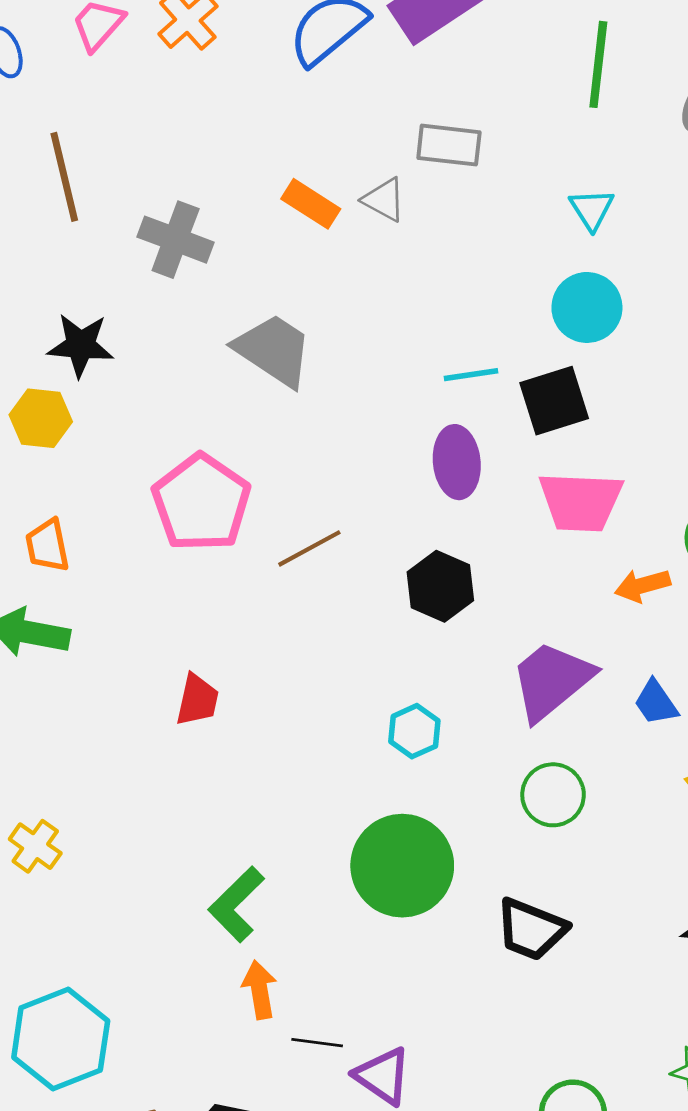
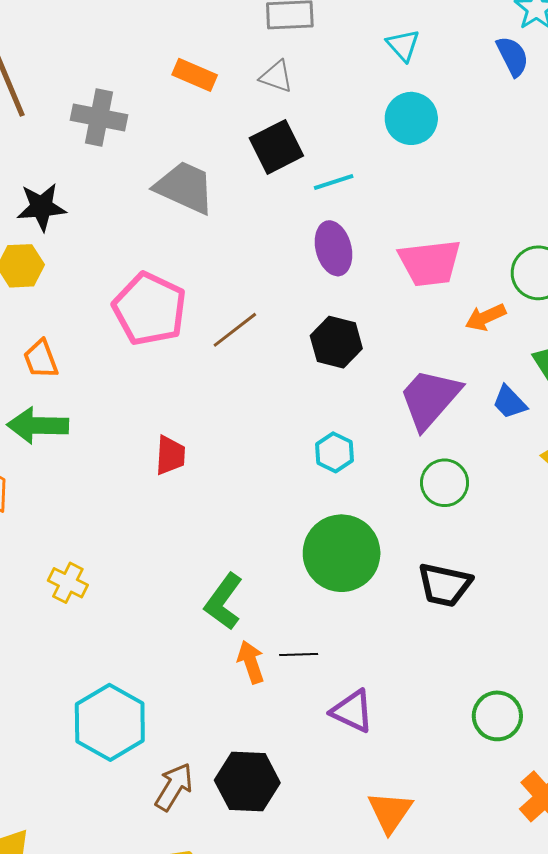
gray triangle: (384, 200) -> (276, 77), moved
black square: (554, 401) -> (276, 147), moved
black line: (317, 1043) -> (299, 654), moved

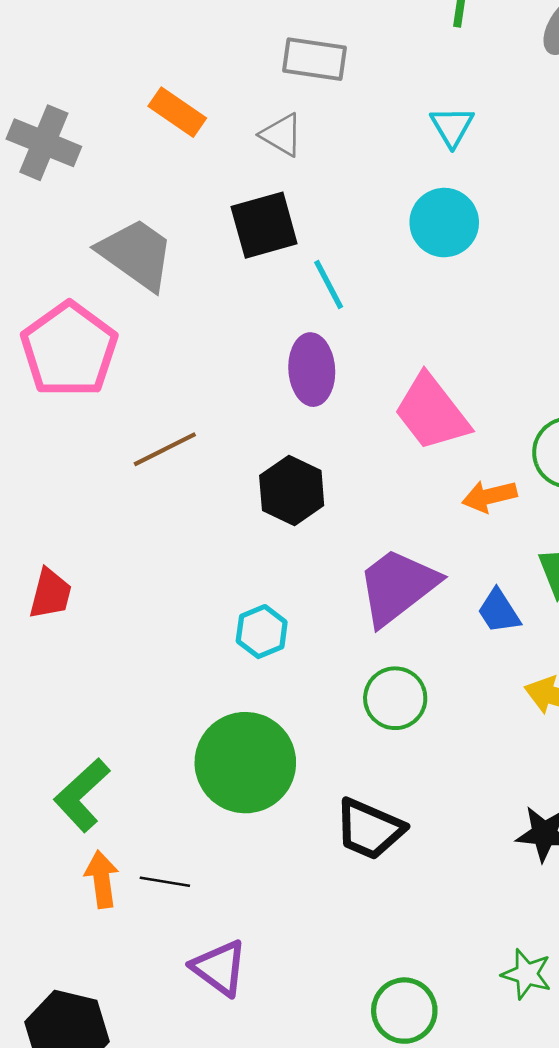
cyan line: (334, 182) -> (329, 284), turned 69
pink trapezoid: (430, 263) -> (432, 412), turned 48
pink pentagon: (150, 309) -> (69, 350), moved

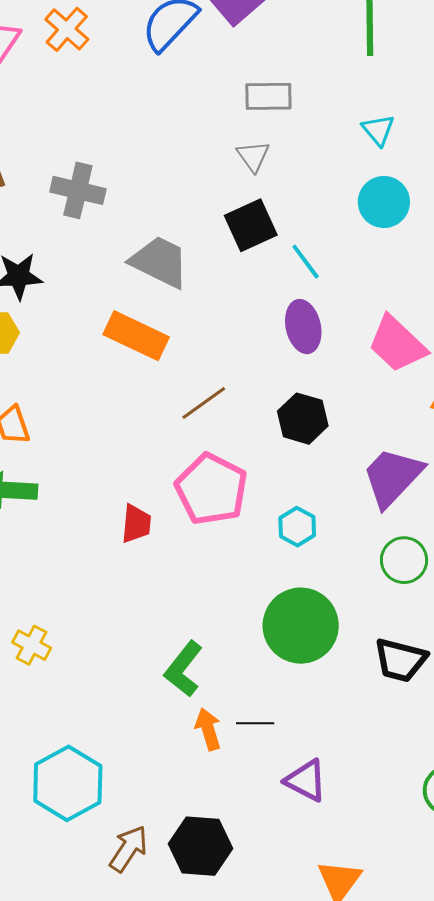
orange rectangle: (177, 112) -> (136, 336), moved, size x1.5
gray triangle: (282, 135) -> (253, 156), turned 33
pink pentagon: (69, 350) -> (211, 489), moved

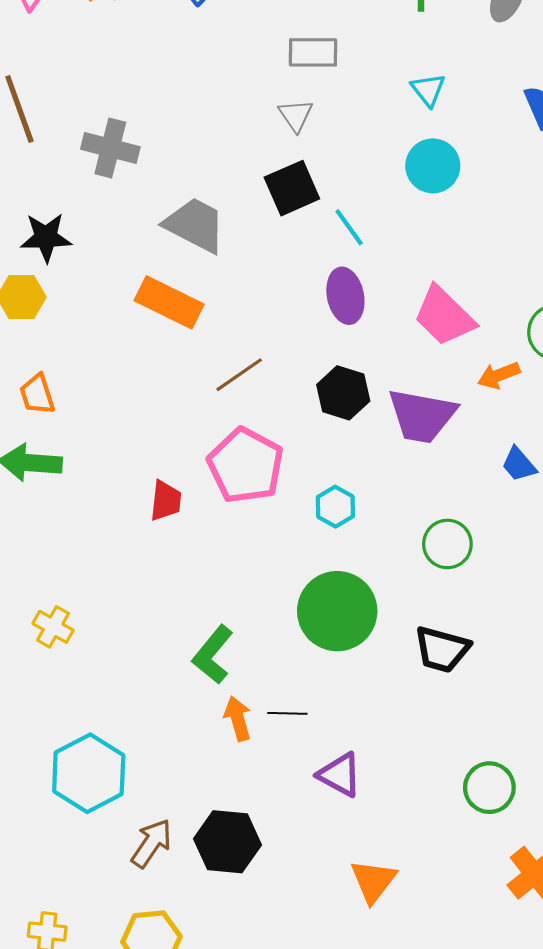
purple trapezoid: (392, 477) -> (422, 416), moved, turned -124

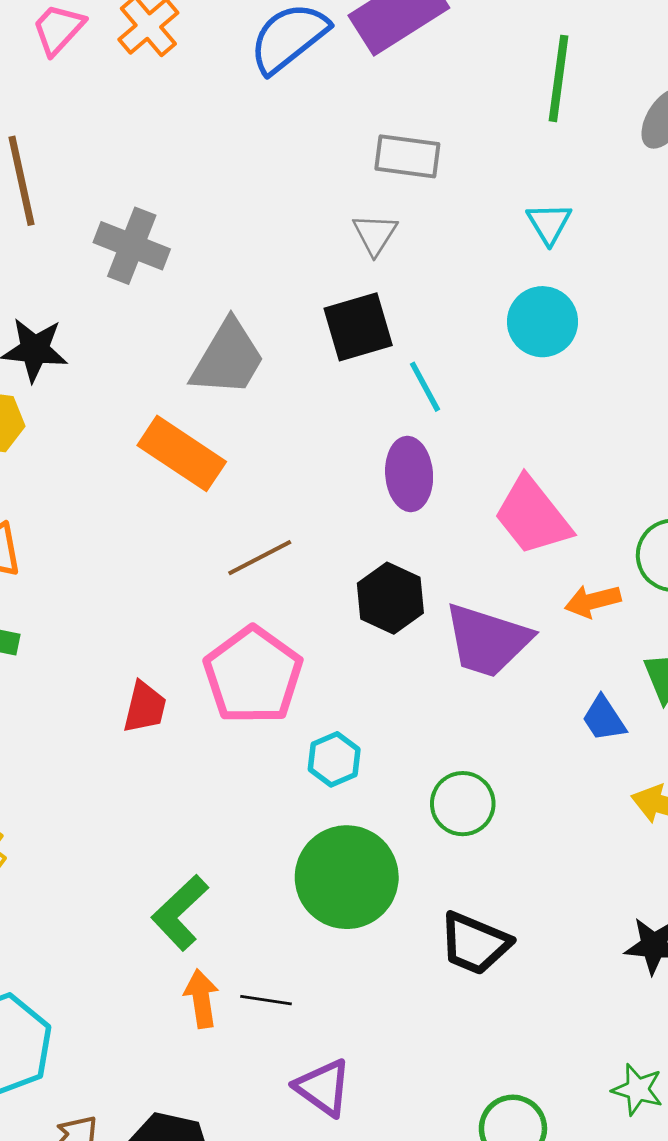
gray trapezoid: (195, 225) -> (228, 358), turned 86
cyan hexagon: (335, 507) -> (334, 759), moved
green circle: (447, 544) -> (463, 804), moved

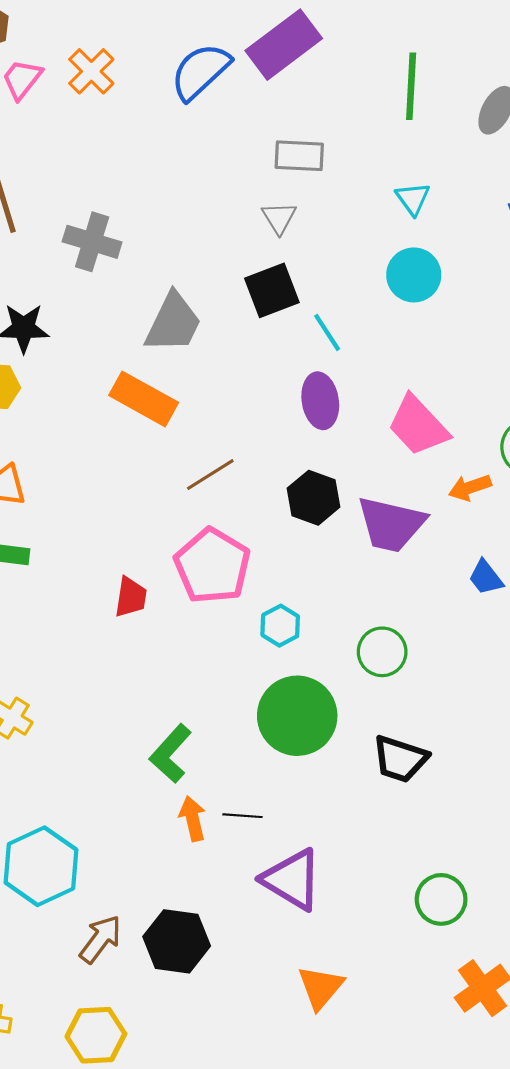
purple triangle: (323, 1087) -> (292, 880), size x1.4

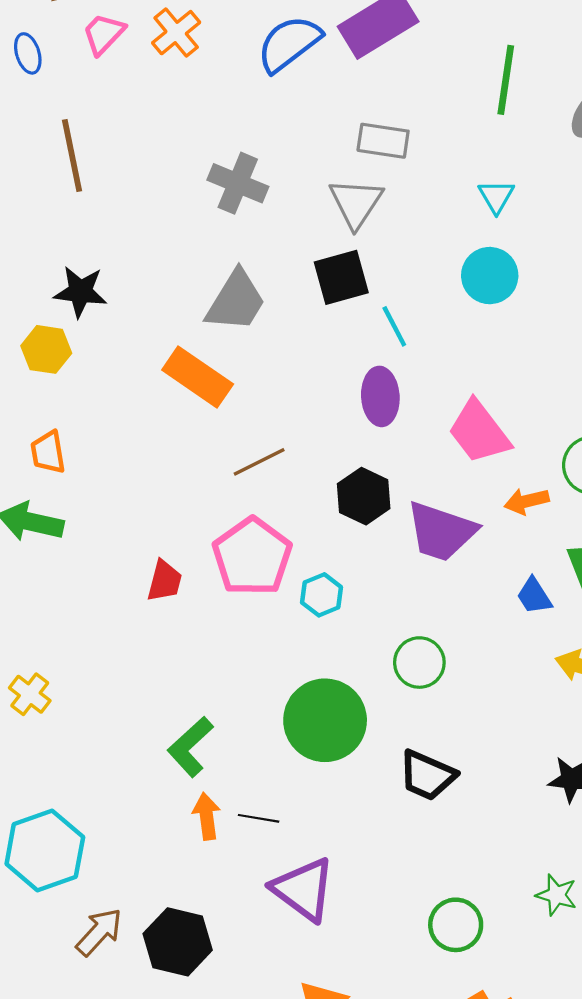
gray triangle: (279, 218) -> (356, 203), size x1.5
gray cross: (92, 242) -> (238, 183), moved
cyan hexagon: (280, 626) -> (322, 595), moved

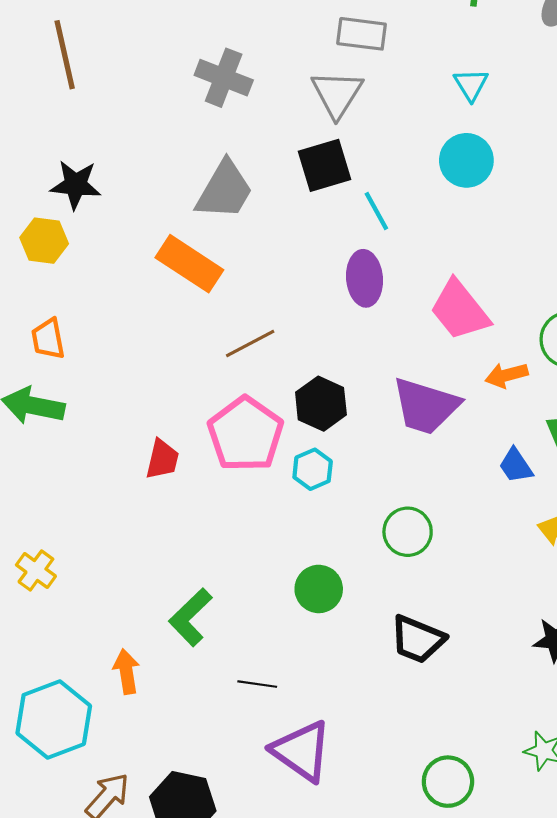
black hexagon: (364, 496) -> (321, 404), moved
green circle: (325, 720) -> (319, 589), size x0.6
orange arrow: (207, 816) -> (126, 672), moved

